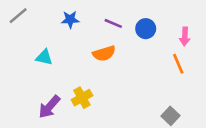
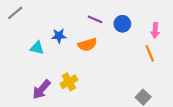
blue star: (70, 20) -> (59, 36), moved

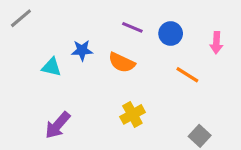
orange semicircle: (87, 45) -> (122, 63), turned 42
orange line: (150, 53) -> (187, 75), moved, turned -35
yellow cross: (69, 82) -> (132, 114), moved

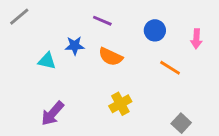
purple line: (132, 27) -> (102, 21), moved

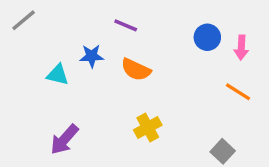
blue circle: (155, 30) -> (207, 37), moved
orange line: (170, 68) -> (238, 92), moved

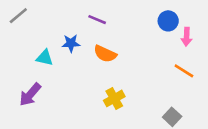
blue circle: (207, 37) -> (168, 21), moved
purple arrow: (64, 139) -> (30, 95), moved

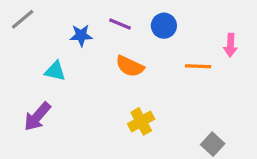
blue circle: (168, 21) -> (164, 26), moved
blue star: (71, 43) -> (81, 35), moved
orange line: (184, 71) -> (198, 66), moved, turned -30

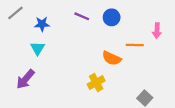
blue star: (81, 35) -> (42, 24), moved
orange semicircle: (130, 66) -> (112, 58), moved
cyan triangle: (55, 71) -> (38, 48), turned 48

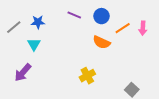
gray line: (15, 13) -> (14, 27), moved
orange line: (135, 45) -> (123, 28), moved, turned -35
orange semicircle: (112, 58) -> (101, 42), moved

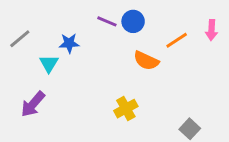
blue circle: (101, 16) -> (133, 21), moved
blue star: (38, 22) -> (69, 43), moved
pink arrow: (143, 28) -> (212, 30), moved

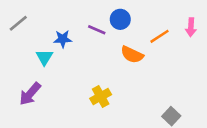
purple line: (107, 21) -> (97, 30), moved
gray line: (20, 39) -> (18, 23), moved
yellow cross: (126, 109) -> (101, 96), moved

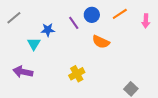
purple line: (97, 30) -> (74, 23), turned 32
orange line: (159, 36) -> (120, 14), moved
purple arrow: (30, 94) -> (23, 72), turned 60

